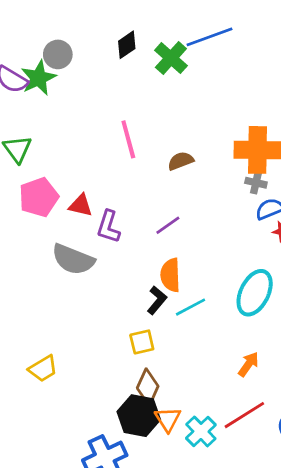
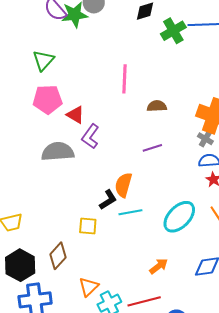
purple line: (168, 225) -> (152, 148), moved
gray semicircle: (73, 259) -> (58, 152), turned 136
brown diamond: (148, 387) -> (58, 256), moved
black hexagon: (139, 416) -> (20, 265), moved

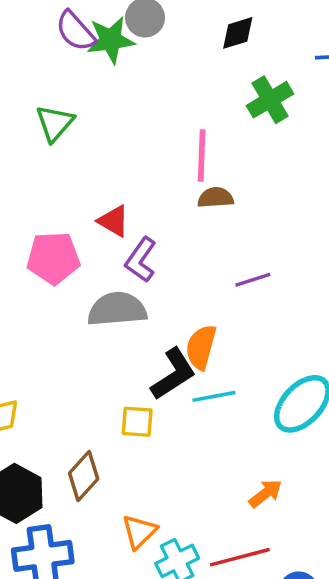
green cross: (173, 31) -> (270, 100), moved
pink pentagon: (48, 99) -> (53, 258), moved
brown semicircle: (157, 106) -> (216, 198), moved
gray semicircle: (58, 152) -> (117, 309), moved
black L-shape: (108, 200) -> (173, 374), size x1.4

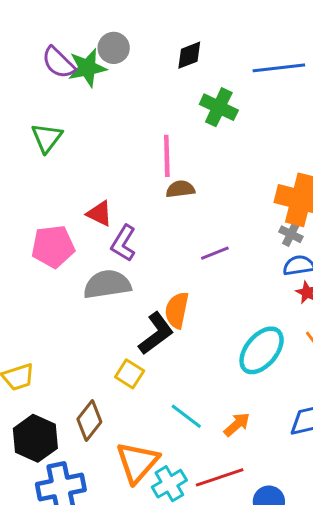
green cross: (270, 100) -> (219, 107), turned -30
cyan line: (214, 396) -> (186, 416), moved, turned 52
yellow square: (137, 422) -> (130, 374), turned 32
orange triangle: (139, 532) -> (137, 462), size x1.5

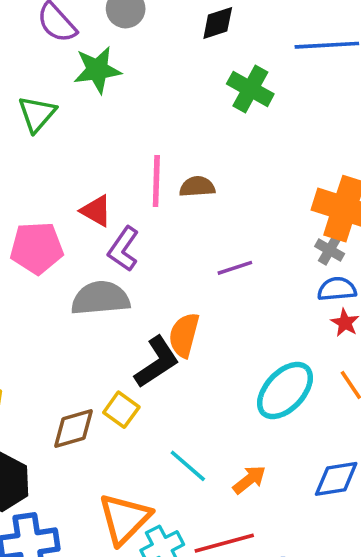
green star: (87, 68) -> (97, 70), moved
pink line: (167, 156) -> (156, 181), moved
brown diamond: (89, 420) -> (74, 428), moved, turned 33

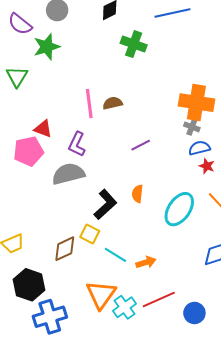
red triangle: (96, 211) -> (43, 129), moved
orange semicircle: (184, 335) -> (138, 194), moved, size x0.7
cyan line: (188, 466) -> (115, 255), moved
orange arrow: (249, 480) -> (146, 262), moved, turned 30

